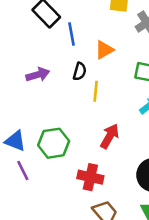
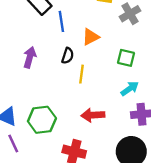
purple arrow: (38, 75) -> (30, 57), turned -60
red arrow: (110, 136) -> (93, 115), turned -125

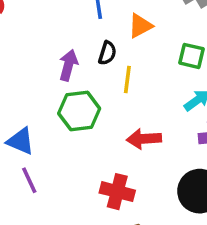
purple arrow: (30, 57) -> (68, 65), moved
green hexagon: (42, 120) -> (79, 111), moved

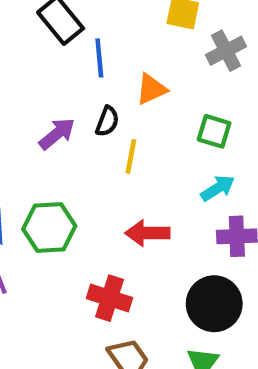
purple arrow: (68, 65) -> (57, 134), turned 32
green hexagon: (79, 111) -> (49, 227), moved

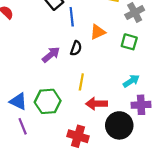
green square: (214, 131) -> (129, 42), moved
yellow line: (131, 156) -> (81, 82), moved
black circle: (214, 304) -> (119, 125), moved

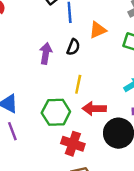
purple arrow: (51, 55) -> (46, 53), turned -42
green hexagon: (48, 101) -> (56, 112), moved

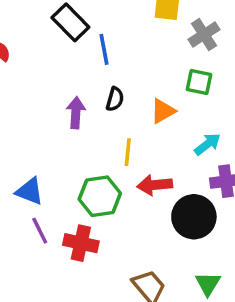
orange triangle: (98, 30) -> (163, 111), moved
red cross: (73, 144) -> (81, 243), moved

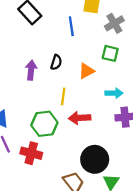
blue line: (104, 49) -> (71, 26), moved
cyan arrow: (207, 144) -> (114, 93), turned 35
black circle: (194, 217) -> (95, 159), moved

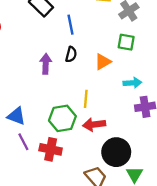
blue line: (71, 26) -> (70, 25), moved
yellow line: (63, 96) -> (86, 99), moved
red arrow: (80, 118) -> (94, 124), moved

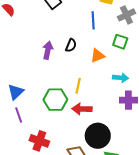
blue line: (70, 25) -> (93, 20), moved
blue triangle: (16, 116) -> (16, 92), turned 48
red cross: (51, 149) -> (39, 141), moved

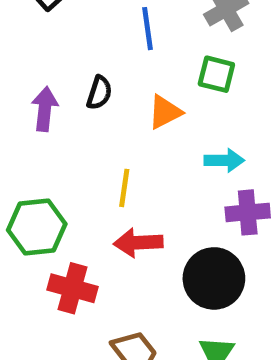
green hexagon: (55, 100) -> (37, 227), moved
black circle: (98, 136) -> (214, 278), moved
red cross: (39, 141) -> (73, 288), moved

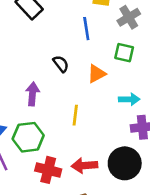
black semicircle: (99, 93) -> (61, 64), turned -54
purple arrow: (45, 109) -> (32, 94), moved
red arrow: (138, 243) -> (84, 165), moved

